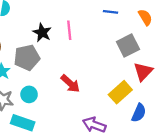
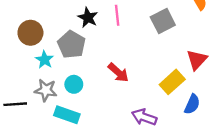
gray square: (128, 46) -> (163, 21), moved
gray pentagon: (27, 57) -> (71, 44), turned -30

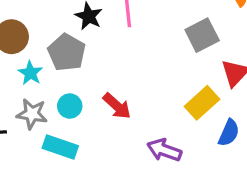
gray square: (163, 21) -> (202, 35), moved
red arrow: (118, 73) -> (117, 106), moved

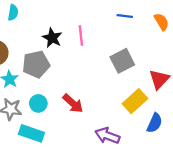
gray square: (202, 35) -> (122, 61), moved
gray pentagon: (67, 52) -> (36, 64), turned 30

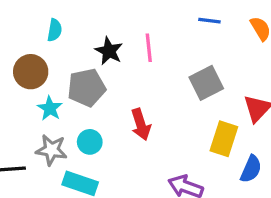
cyan semicircle: (13, 13) -> (55, 30), moved
yellow rectangle: (135, 101) -> (224, 139), turned -30
red arrow: (73, 103) -> (141, 124), moved, turned 30

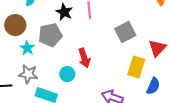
cyan circle: (90, 142) -> (67, 74), moved

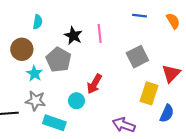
gray pentagon: (50, 35) -> (59, 60), turned -30
red arrow: (84, 58) -> (94, 84), turned 48

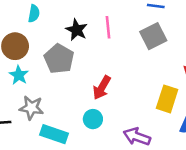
gray square: (137, 57) -> (153, 36), moved
cyan star: (34, 73) -> (19, 75), moved
cyan circle: (76, 101) -> (93, 119), moved

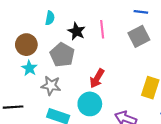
cyan semicircle: (34, 14) -> (50, 18), moved
gray star: (31, 108) -> (51, 86), moved
cyan circle: (93, 119) -> (90, 104), size x1.5

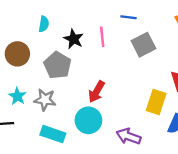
blue line: (141, 12) -> (129, 17), moved
cyan star: (29, 68) -> (17, 96), moved

